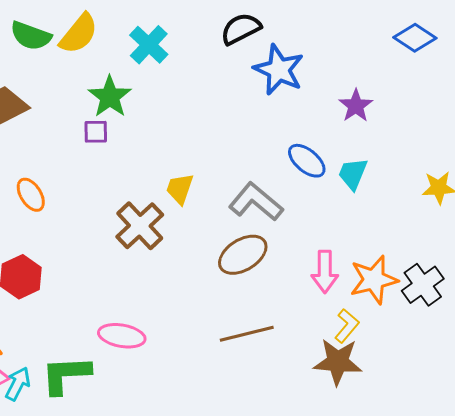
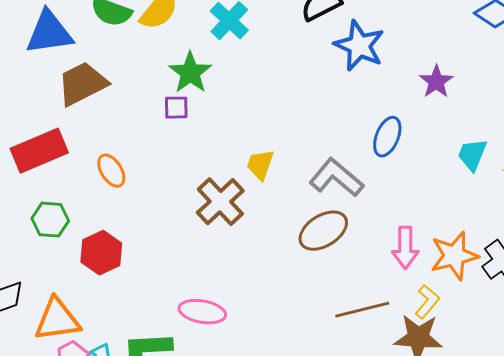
blue ellipse: (307, 161) -> (387, 137), turned 72
cyan trapezoid: (353, 174) -> (472, 155), moved
brown line: (247, 334) -> (362, 310), moved

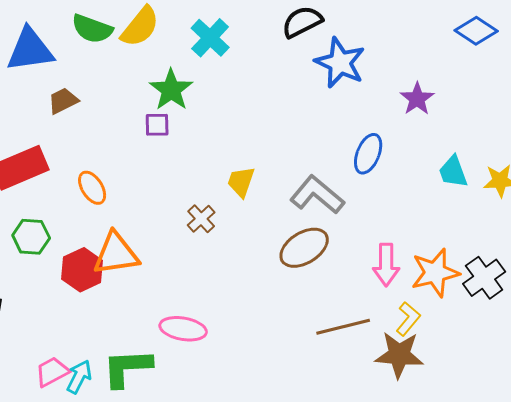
brown trapezoid: (82, 84) -> (63, 101), size x0.6
cyan trapezoid: (472, 155) -> (453, 172), turned -42
brown cross: (220, 202) -> (201, 219), size x0.6
orange triangle: (57, 320) -> (116, 254), moved

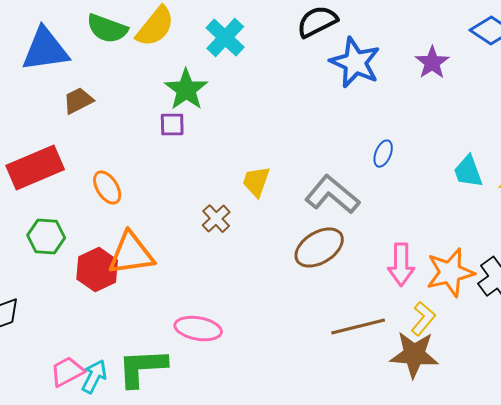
purple star: (417, 99) -> (432, 63), moved
blue ellipse: (368, 154) -> (383, 154), size x0.7

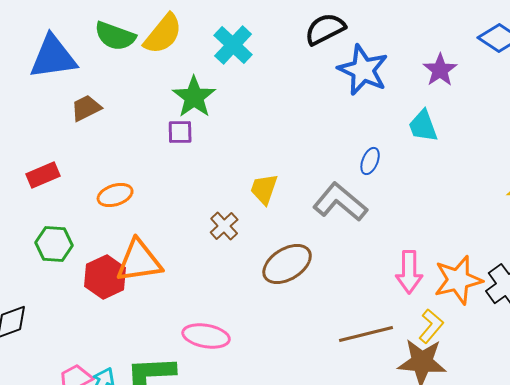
blue ellipse: (383, 154) -> (370, 161), moved
red rectangle: (35, 168) -> (43, 175), size x0.6
cyan trapezoid: (468, 172) -> (423, 126), moved
orange ellipse: (107, 188) -> (115, 195), turned -76
brown ellipse: (319, 248) -> (287, 264), moved

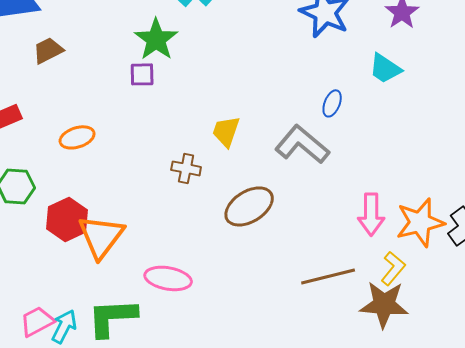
cyan trapezoid: (423, 126) -> (385, 68), turned -36
brown cross: (224, 226) -> (186, 168), turned -36
orange triangle: (139, 261) -> (101, 236), moved, turned -45

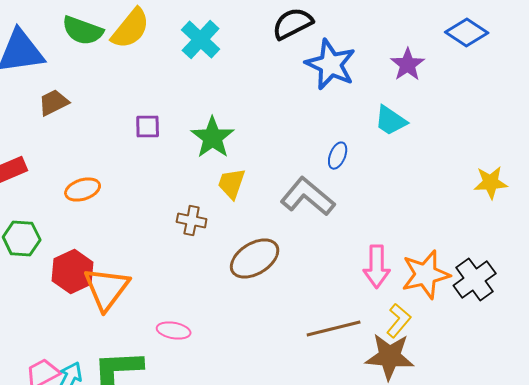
green star: (156, 39) -> (213, 138), moved
pink ellipse: (168, 278) -> (174, 331), size x0.7

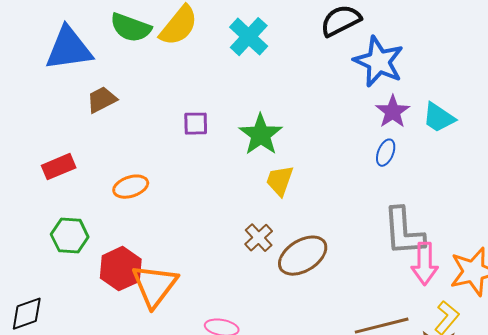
purple star: (408, 65) -> (393, 112), moved
gray L-shape: (308, 197) -> (404, 232), moved, turned -134
brown cross: (192, 221) -> (259, 238), moved, turned 36

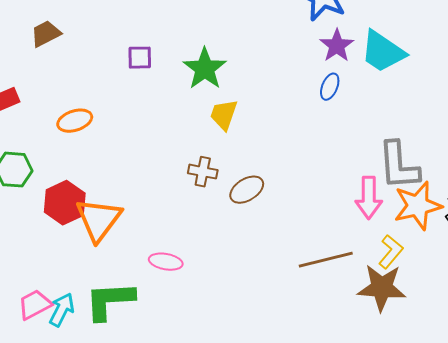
cyan trapezoid: (439, 118) -> (383, 52), size x1.4
gray L-shape: (404, 232) -> (399, 166), moved
brown cross: (259, 238) -> (203, 172), turned -36
brown ellipse: (303, 256) -> (247, 190), size x0.7

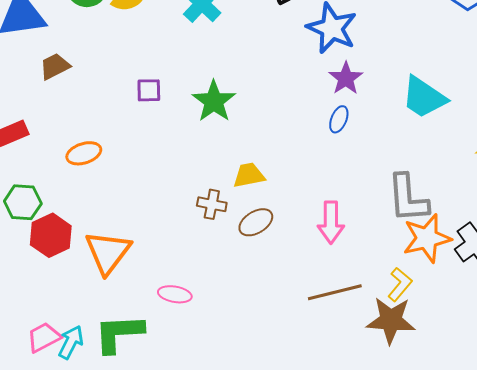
cyan trapezoid: (383, 52) -> (424, 97), moved
yellow trapezoid: (224, 115) -> (249, 175), moved, turned 60
pink arrow: (369, 198) -> (331, 222), moved
red hexagon: (65, 203) -> (51, 235), moved

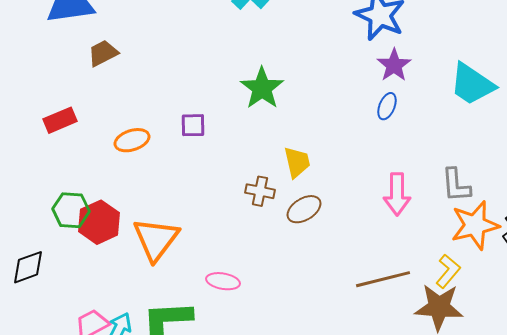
purple square: (149, 90) -> (193, 125), moved
yellow trapezoid: (249, 175) -> (297, 162), turned 88
gray L-shape: (408, 198) -> (456, 185), size x0.7
green hexagon: (23, 202) -> (71, 210), moved
pink arrow: (331, 222) -> (397, 194), moved

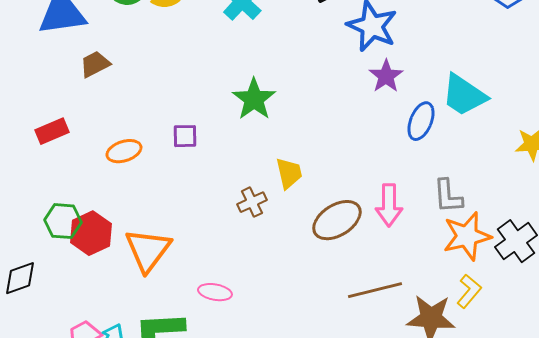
blue ellipse: (387, 106) -> (421, 121), moved, size x1.4
brown cross: (260, 191) -> (252, 202), turned -36
brown ellipse: (304, 209) -> (337, 220), moved, size x1.4
yellow L-shape: (448, 271) -> (469, 291), moved

